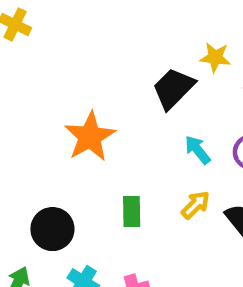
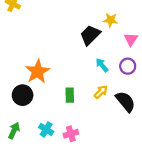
orange star: (90, 137) -> (38, 72), moved
black circle: (52, 229) -> (23, 95), moved

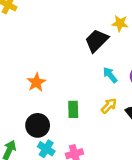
orange star: (38, 72) -> (36, 82), size x0.7
black circle: (23, 95) -> (38, 125), moved

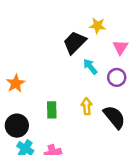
cyan arrow: (110, 75) -> (90, 67), moved
yellow arrow: (109, 106) -> (87, 106), turned -49

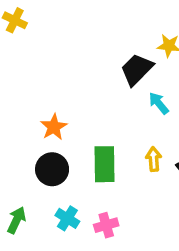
green rectangle: (52, 110) -> (105, 164), size x1.5
black circle: (17, 126) -> (52, 169), moved

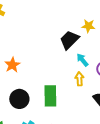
orange star: (54, 127) -> (12, 65), moved
yellow arrow: (154, 159) -> (79, 79), moved

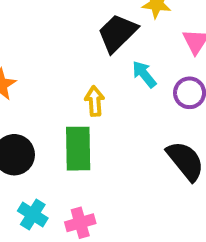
yellow arrow: (79, 79) -> (95, 101), moved

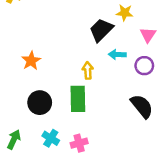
cyan arrow: (144, 74) -> (117, 55), turned -49

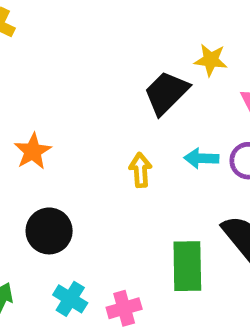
cyan arrow: (117, 55) -> (201, 158), moved
green rectangle: (78, 99) -> (187, 266), moved

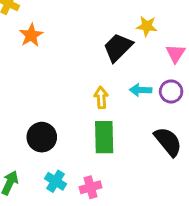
orange star: (33, 151) -> (31, 35), moved
green rectangle: (187, 266) -> (104, 137), moved

